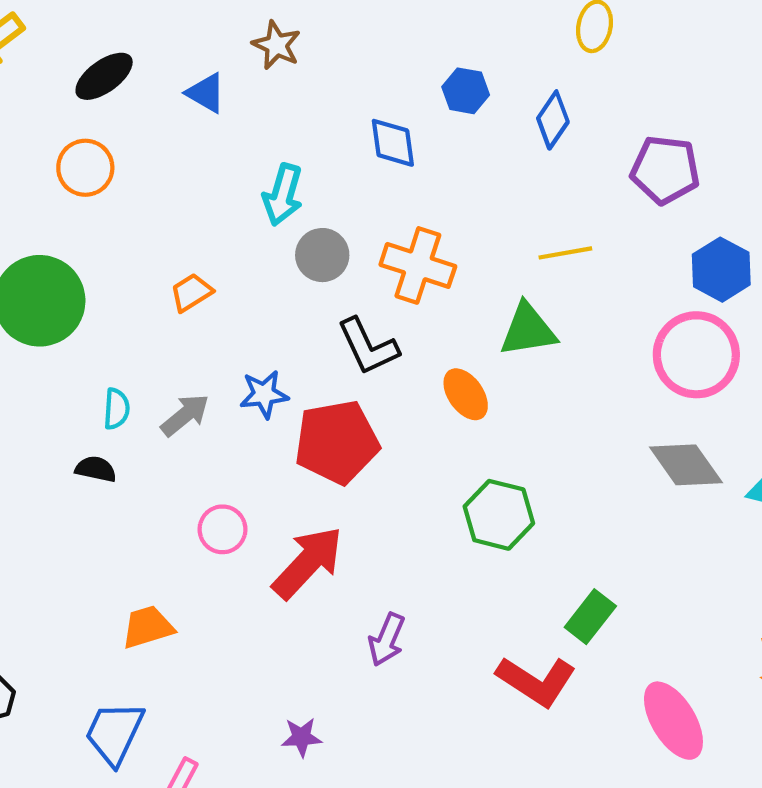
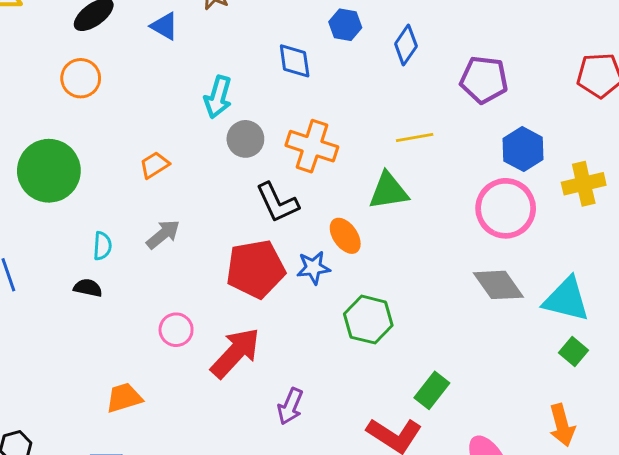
blue star: (264, 394) -> (313, 268), moved
gray arrow: (185, 415) -> (163, 234), moved

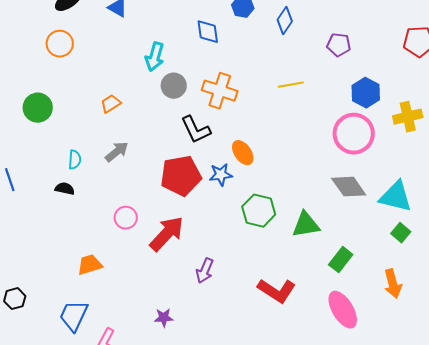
purple pentagon: (484, 80) -> (339, 45), size x0.7
green circle: (49, 171) -> (38, 108), size x0.7
green triangle: (389, 191) -> (306, 225), moved
green rectangle: (432, 390) -> (341, 260), moved

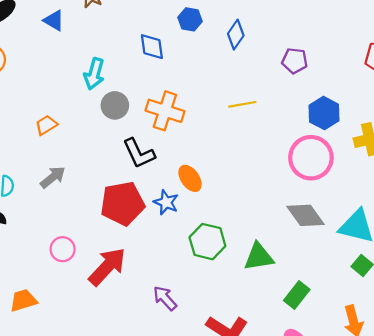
blue star: (221, 175) -> (166, 202), turned 30
purple arrow: (205, 271) -> (165, 298), moved, turned 115

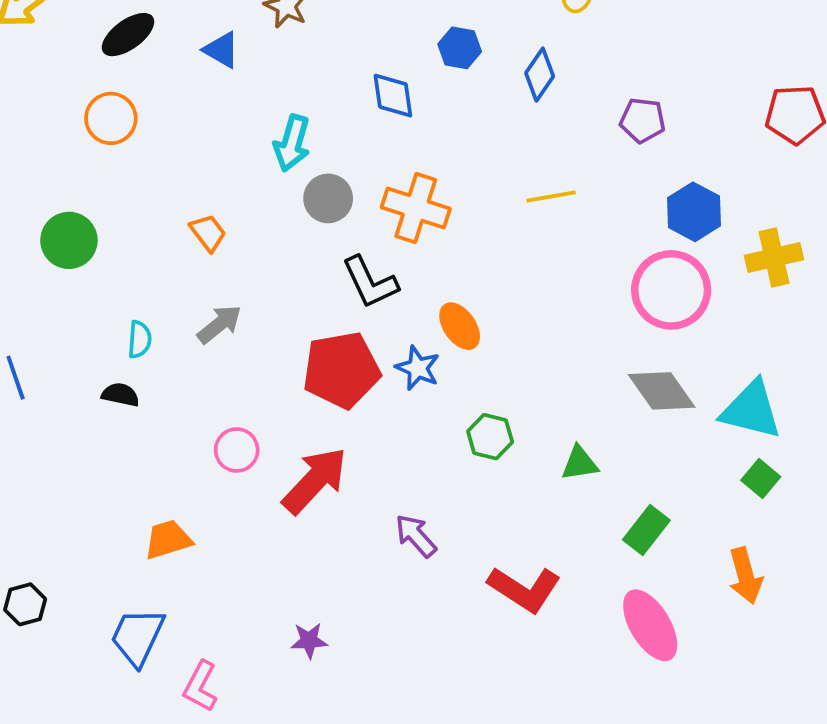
orange trapezoid: (46, 125) -> (208, 233), turned 85
green hexagon: (207, 242) -> (490, 437), size x0.7
green triangle: (259, 257) -> (580, 463), size x0.7

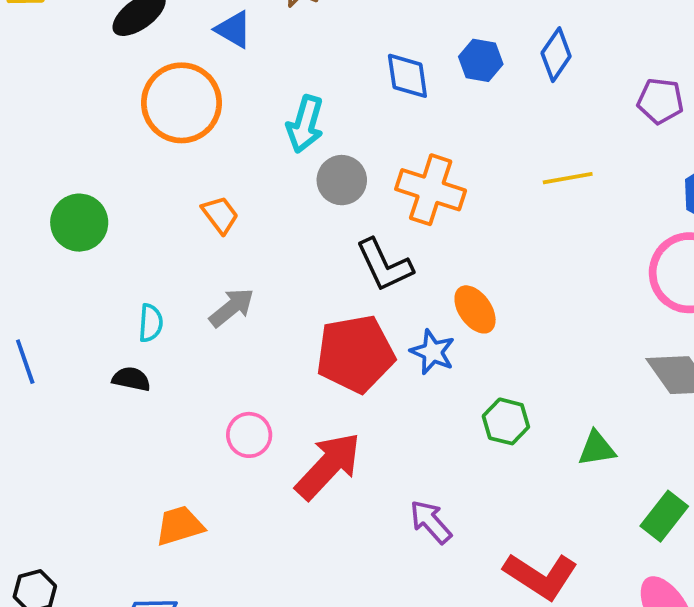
blue hexagon: (460, 48) -> (481, 60), moved
orange circle: (111, 118) -> (182, 103), moved, size x1.5

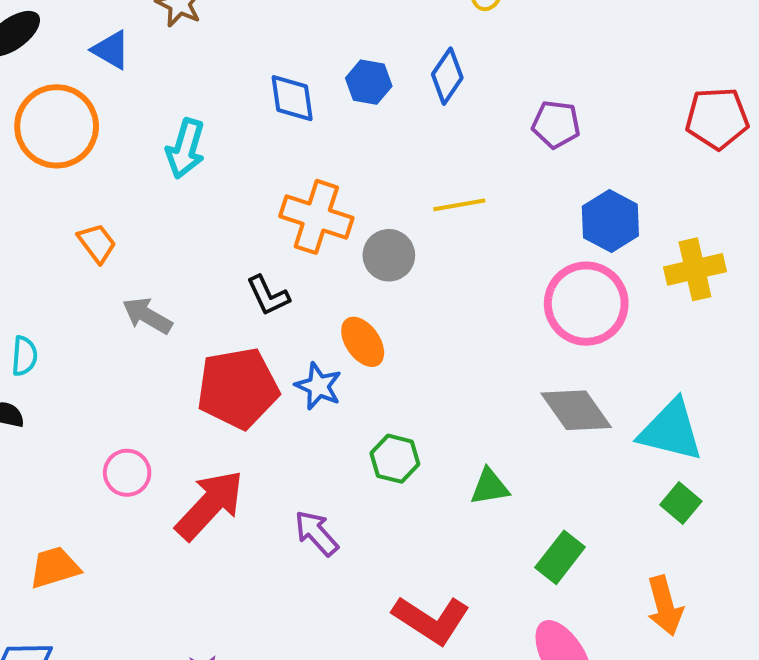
gray circle: (342, 180) -> (389, 255), moved
black L-shape: (384, 265) -> (268, 296), size x0.7
gray arrow: (232, 308) -> (147, 316), moved, turned -111
purple arrow: (431, 522) -> (316, 533), moved

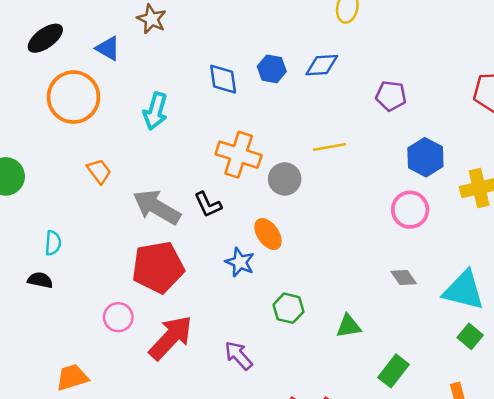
blue diamond: (447, 76) -> (322, 65), turned 52
pink circle: (586, 304) -> (410, 210), size x0.7
gray arrow: (147, 316) -> (157, 207), moved, size x1.5
red pentagon: (238, 388) -> (158, 267), moved
gray diamond: (576, 410) -> (404, 278), size x0.6

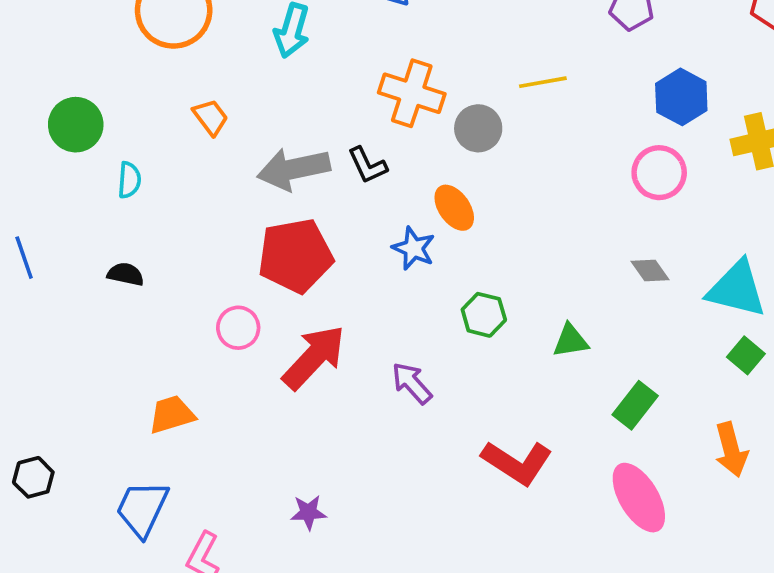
gray arrow: (157, 207) -> (294, 169), turned -42
cyan semicircle: (53, 243) -> (129, 180), moved

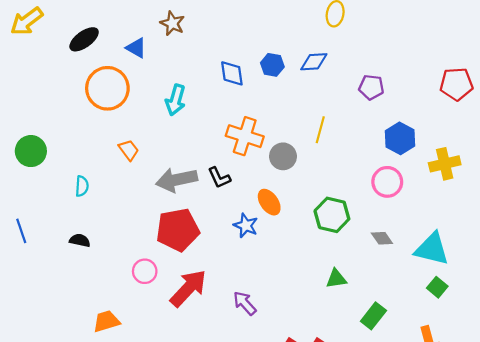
yellow line: (543, 82) -> (320, 130), turned -65
green circle: (76, 125) -> (31, 151), moved
green hexagon: (484, 315) -> (332, 215), moved, size x1.4

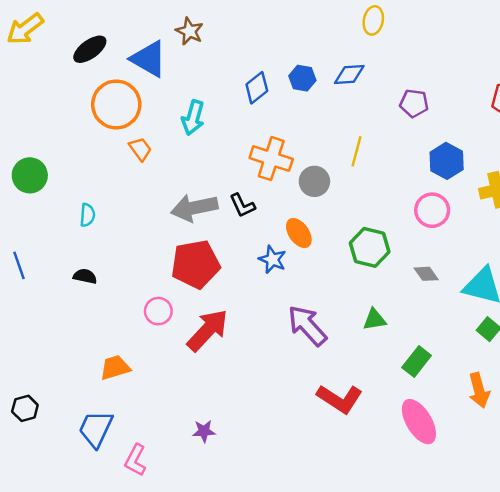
blue triangle: (136, 48) -> (149, 59), size x1.6
blue diamond: (232, 73) -> (257, 88), turned 60
orange trapezoid: (129, 150) -> (140, 149), moved
purple arrow: (245, 303) -> (307, 326), moved, size x1.5

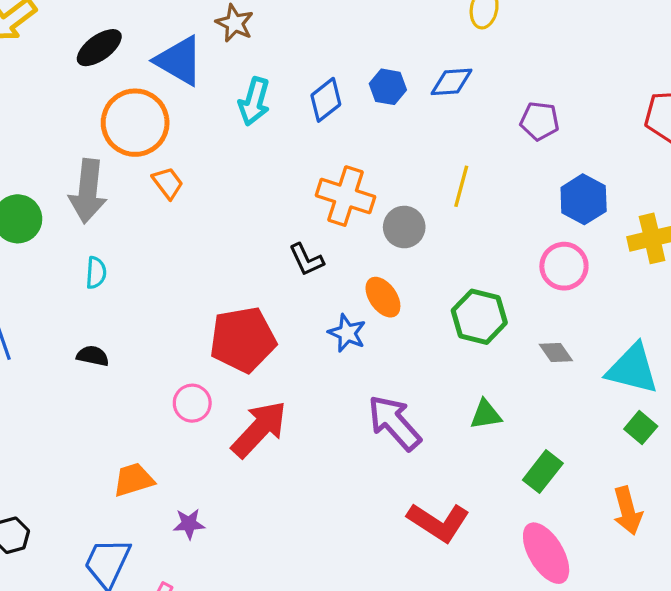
cyan arrow: (193, 118) -> (254, 101), moved
gray arrow: (194, 208) -> (88, 191), moved, turned -72
purple star: (204, 431) -> (189, 524), moved

